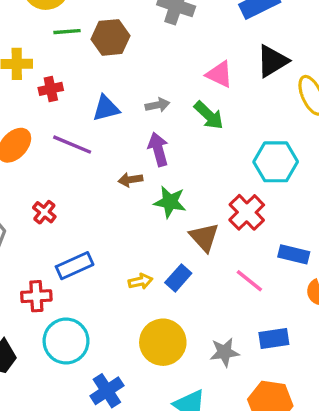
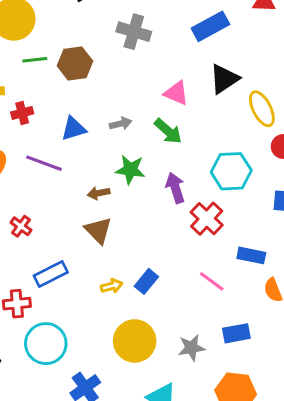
purple arrow: (158, 149) -> (175, 188), moved
green star: (170, 202) -> (130, 170), moved
brown triangle: (204, 237) -> (98, 230), moved

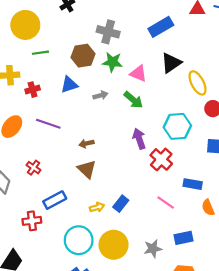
brown hexagon: (75, 63) -> (83, 56), moved
blue triangle: (74, 129) -> (69, 85), moved
green star: (130, 170) -> (112, 62), moved
cyan circle: (46, 344) -> (79, 240), moved

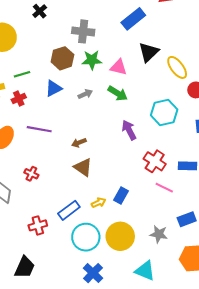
green line: (40, 53) -> (22, 74), moved
red cross: (161, 159) -> (155, 161), moved
blue rectangle: (55, 200) -> (69, 210), moved
gray star: (153, 249) -> (159, 234), turned 30

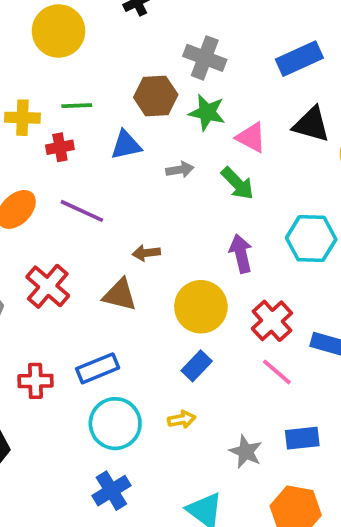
black triangle: (149, 52) -> (311, 124), turned 45
brown triangle: (83, 167) -> (120, 295), moved, turned -36
red cross: (31, 174) -> (48, 286), size x1.6
yellow arrow: (99, 203) -> (182, 419), moved
yellow circle: (120, 236) -> (201, 307), moved

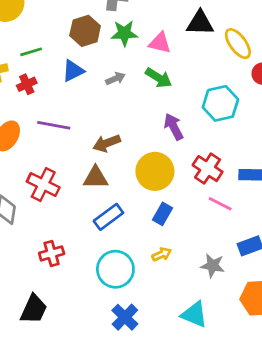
brown arrow: (146, 253) -> (107, 143), size x1.4
blue rectangle: (98, 368) -> (108, 217), moved

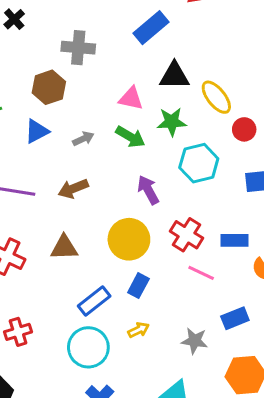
green star: (124, 33) -> (172, 122), moved
brown arrow: (107, 143) -> (73, 189), moved
blue rectangle: (108, 217) -> (94, 301), moved

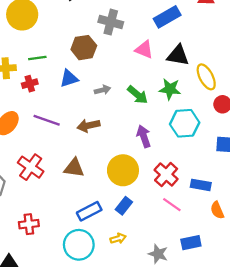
pink triangle: (131, 99) -> (144, 50), moved

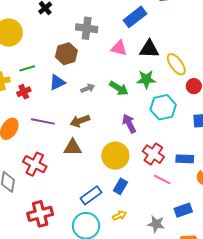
brown triangle: (74, 168) -> (73, 147), moved
red cross: (29, 224) -> (40, 214), size x1.4

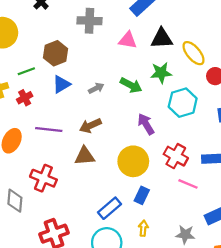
brown hexagon: (66, 54) -> (56, 53), moved
yellow arrow: (119, 215) -> (143, 228), turned -56

